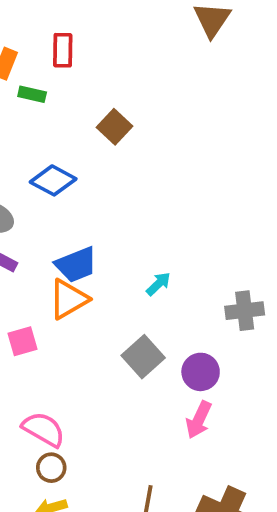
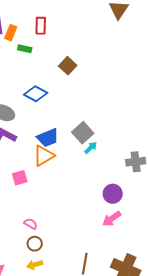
gray square: (143, 357) -> (83, 133), moved
pink arrow: (199, 420) -> (112, 219), turned 30
pink semicircle: (44, 429) -> (31, 224), size x0.6

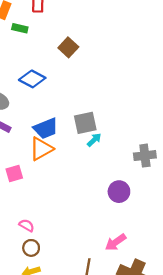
gray square: (83, 133) -> (85, 123), turned 30
pink arrow: (112, 219) -> (116, 242), moved

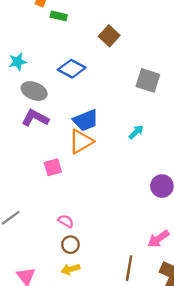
gray square: (85, 123) -> (148, 80), moved, turned 30

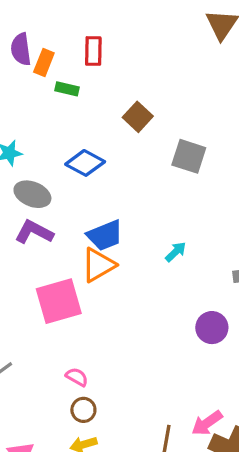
gray square: (148, 80) -> (189, 156), moved
pink square: (53, 167) -> (59, 301), size x1.8
pink arrow: (158, 239) -> (207, 423), moved

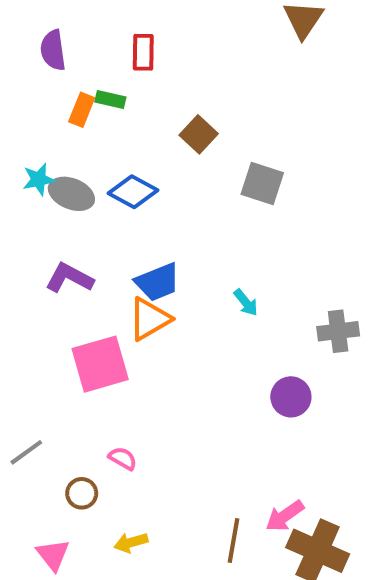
orange rectangle: (44, 62) -> (82, 110), moved
gray ellipse: (32, 194) -> (71, 194), moved
cyan arrow: (176, 252) -> (246, 303), turned 95
brown circle: (83, 410) -> (82, 493), moved

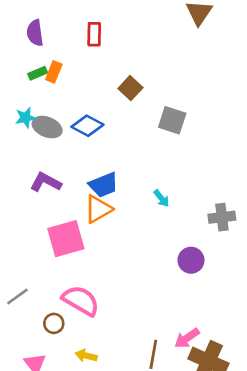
green rectangle: (110, 99) -> (38, 73), moved, turned -36
pink semicircle: (123, 458) -> (81, 301), size x2.0
yellow arrow: (131, 543) -> (86, 356), turned 30

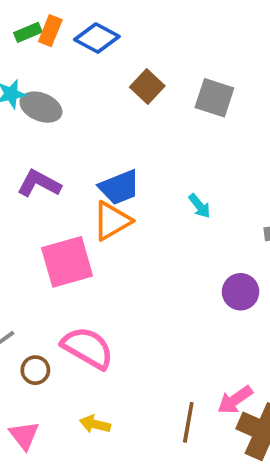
brown square: (130, 88) -> (147, 87), moved
blue diamond: (87, 126) -> (97, 38), moved
brown circle: (54, 323) -> (35, 370), moved

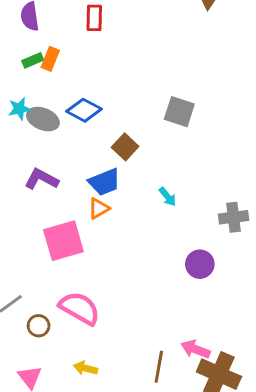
blue diamond: (97, 38) -> (84, 110), moved
brown square: (147, 87) -> (125, 147), moved
orange triangle: (112, 221) -> (99, 208), size x0.7
pink arrow: (235, 400) -> (195, 349), turned 56

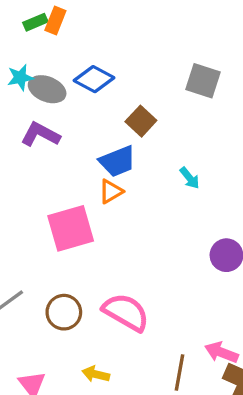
purple L-shape: (41, 179) -> (40, 134), moved
pink semicircle: (80, 308) -> (126, 312), moved
brown circle: (39, 326) -> (64, 312), moved, size x1.4

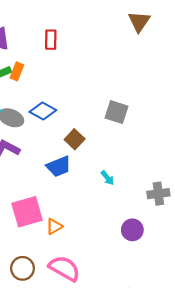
orange triangle: (111, 191) -> (54, 226), moved

